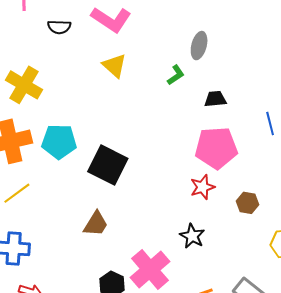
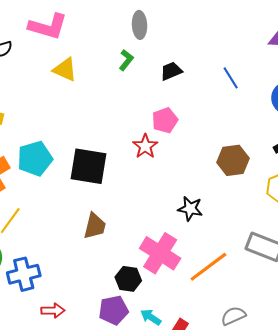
pink pentagon: (216, 148) -> (165, 120), moved, size x0.6
red star: (202, 187) -> (145, 146), moved
brown hexagon: (247, 203) -> (233, 160), size x1.4

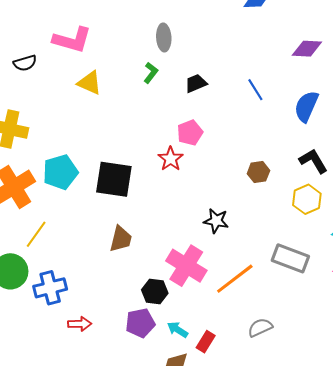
brown hexagon: (233, 160) -> (258, 172), size x0.7

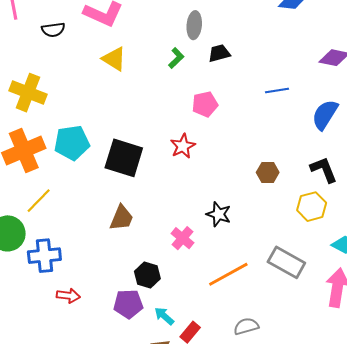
black trapezoid: (196, 83) -> (219, 53), moved
blue line: (255, 90) -> (277, 90), turned -75
pink pentagon: (190, 133) -> (205, 104), moved
pink cross: (186, 266) -> (182, 238), moved, size x0.6

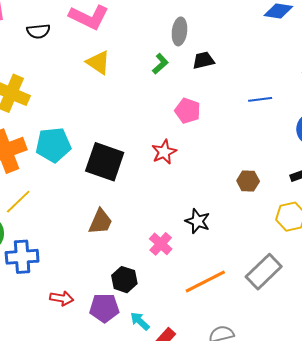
pink pentagon: (205, 104) -> (188, 111), turned 30
gray rectangle: (286, 262) -> (264, 272), turned -75
red arrow: (68, 296) -> (62, 298), moved

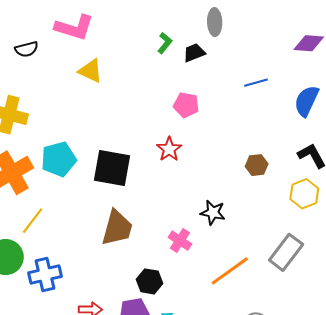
gray ellipse: (179, 31) -> (215, 22), moved
green L-shape: (160, 64) -> (165, 43), moved
brown trapezoid: (100, 222) -> (117, 228), size x1.4

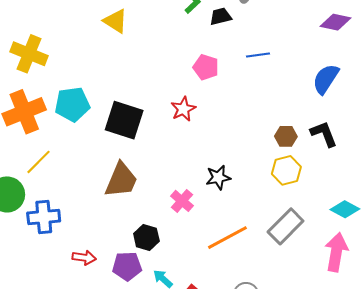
blue line: (256, 83) -> (258, 55), moved
brown hexagon: (257, 165) -> (286, 136), moved
yellow hexagon: (304, 194) -> (286, 170), moved
black star: (213, 213) -> (218, 177), turned -30

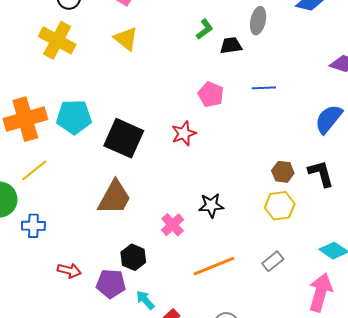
yellow cross: (29, 54) -> (57, 40), moved
blue cross: (44, 217) -> (33, 226), size x0.7
gray rectangle: (286, 226) -> (273, 261), size x0.6

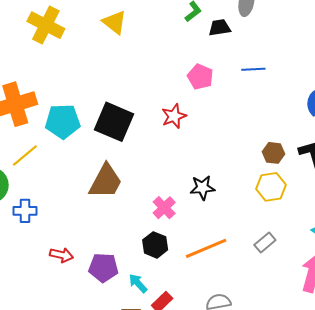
cyan pentagon: (74, 117) -> (63, 121), moved
black hexagon: (133, 257) -> (155, 245), moved

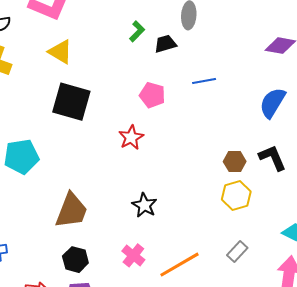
black square: (114, 122) -> (71, 102), moved
black star: (202, 188) -> (144, 205), moved, turned -30
pink cross: (164, 208) -> (133, 255), moved
black hexagon: (155, 245) -> (75, 260), moved

